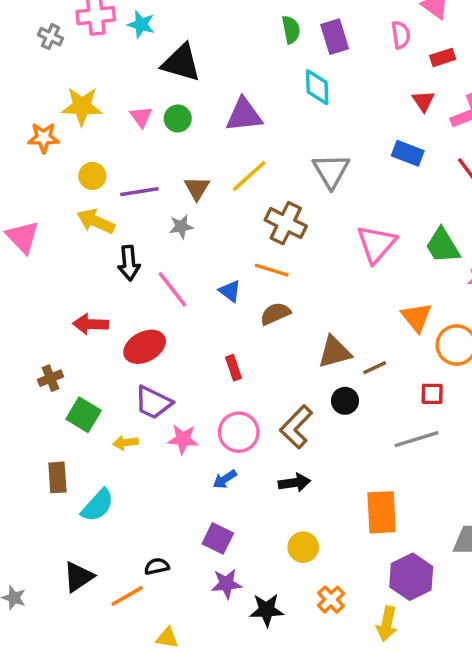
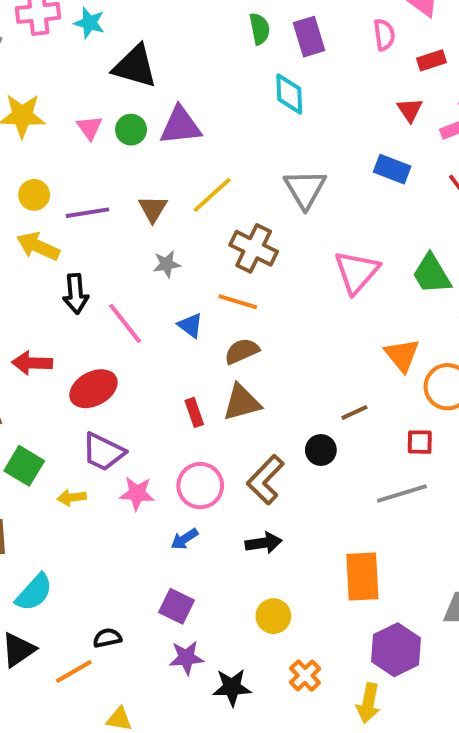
purple triangle: (244, 115) -> (180, 126), moved
gray star: (181, 227) -> (167, 264), moved
brown triangle: (335, 352) -> (242, 403), moved
cyan semicircle: (98, 505) -> (34, 592), moved

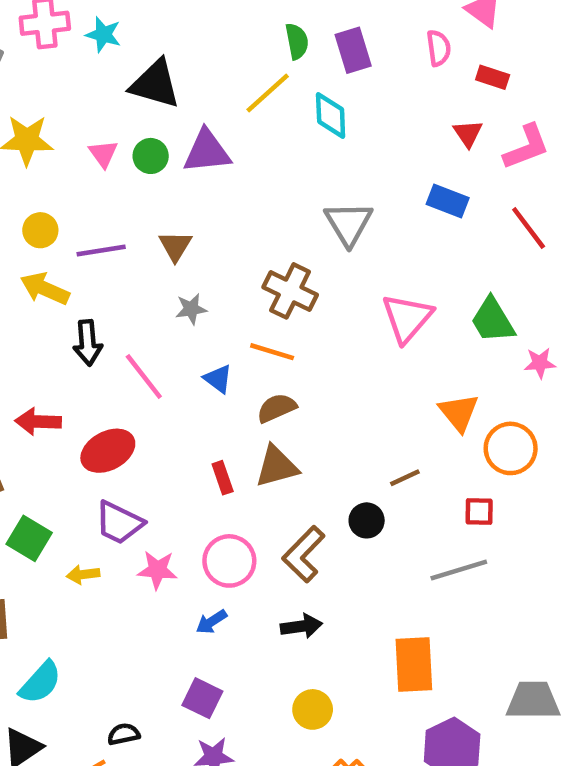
red rectangle: (432, 60) -> (493, 77), turned 36
yellow line: (212, 195) -> (268, 93), moved

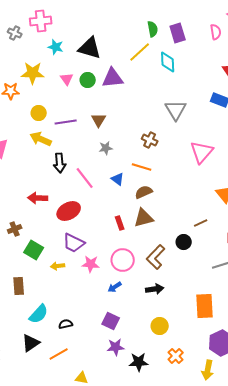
cyan star: (103, 34) -> (56, 47), moved
brown cross: (290, 291) -> (150, 140), size x0.7
black semicircle: (124, 734) -> (66, 324), moved

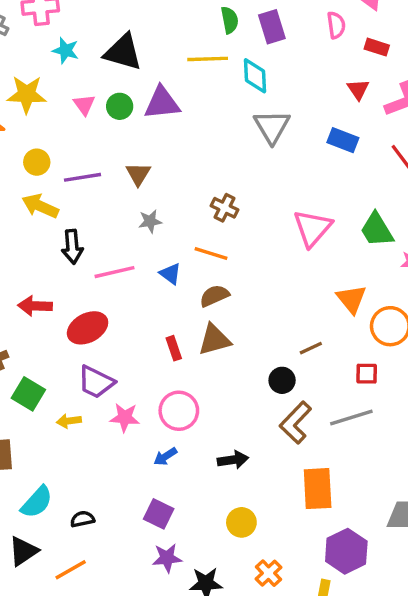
yellow line: (140, 52) -> (208, 59), turned 40
gray triangle: (176, 110) -> (272, 127), moved
pink line: (85, 178) -> (115, 272), turned -65
brown L-shape: (156, 257) -> (296, 423), moved

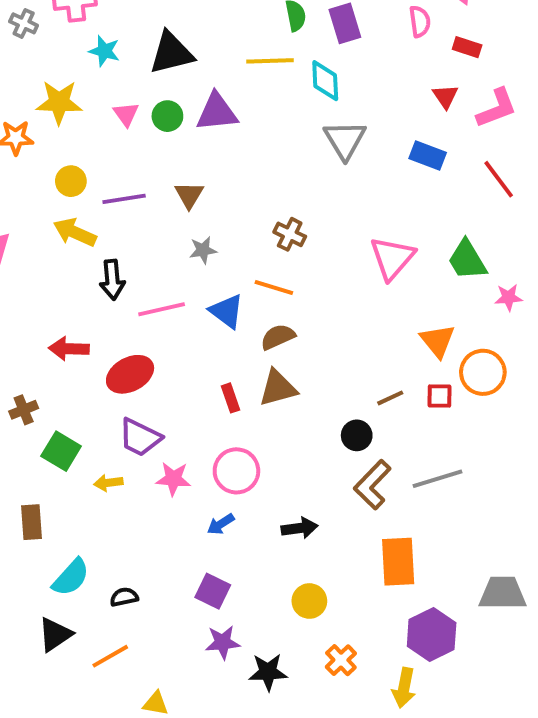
black triangle: (123, 52) -> (171, 53), turned -30
blue triangle: (170, 274) -> (227, 311), size x1.4
red square: (367, 374) -> (439, 396), moved

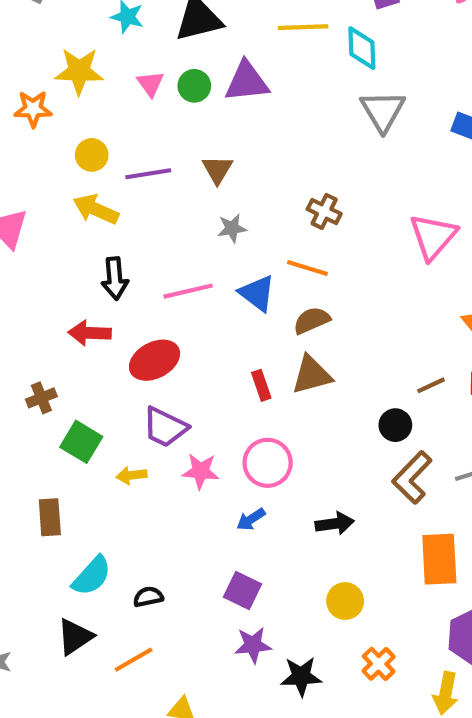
black arrow: (112, 280) -> (115, 278), moved

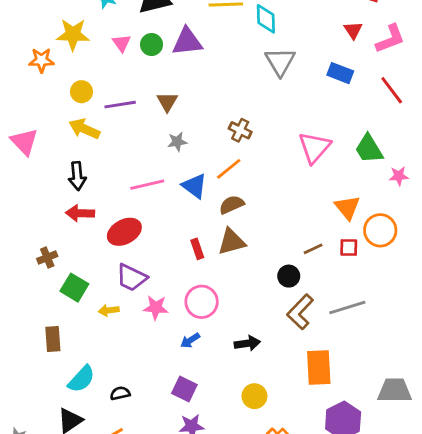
orange line: (307, 268) -> (229, 169), turned -56
black arrow: (115, 278) -> (77, 176), moved

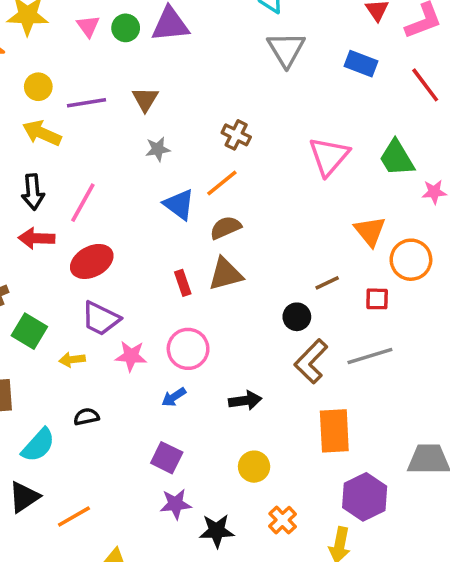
pink line: (147, 185) -> (83, 203), moved, turned -48
red square: (349, 247) -> (377, 299), moved
black semicircle: (120, 393) -> (86, 417), moved

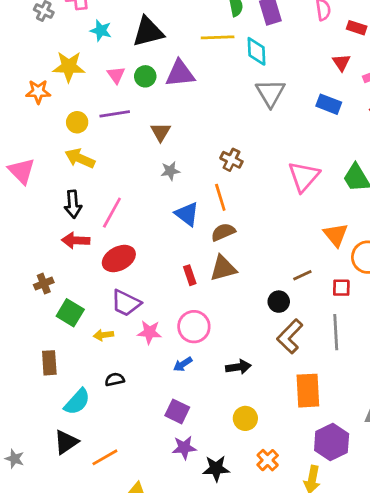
purple line: (86, 103) -> (115, 114), moved
orange line: (222, 183) -> (220, 197), turned -68
gray line: (370, 356) -> (336, 332), turned -76

